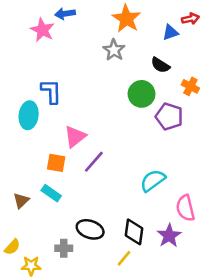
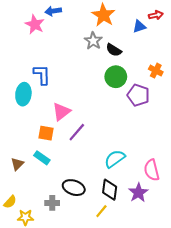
black semicircle: (160, 65) -> (114, 50), moved
cyan semicircle: (153, 180) -> (115, 159), moved

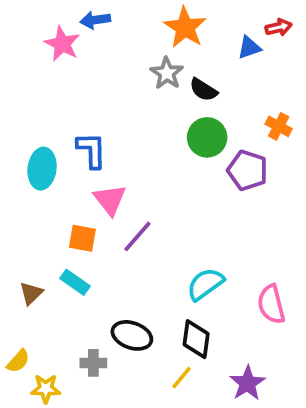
blue L-shape: (42, 75) -> (92, 150), moved
pink triangle: (61, 112) -> (110, 200), turned -30
purple star: (138, 193) -> (247, 383), moved

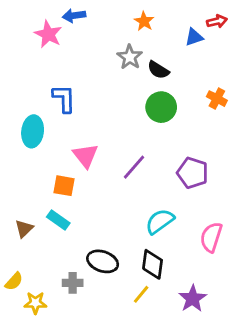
orange star: (185, 27) -> (144, 21), size x0.6
blue L-shape: (92, 150) -> (64, 99), moved
purple pentagon: (247, 170) -> (193, 173), moved
purple line: (137, 236) -> (134, 167), moved
pink semicircle: (271, 304) -> (211, 237), turned 32

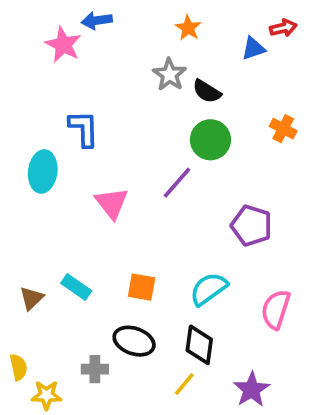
purple line: (134, 167) -> (177, 183), moved
orange square: (64, 186) -> (142, 287), moved
yellow semicircle: (14, 281) -> (19, 367), turned -54

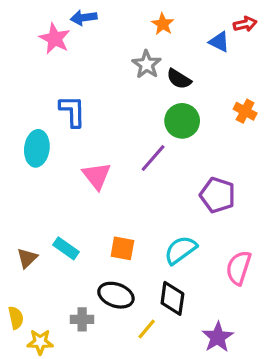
blue triangle: (253, 48) -> (219, 42), turned 45
yellow line: (184, 384) -> (147, 329), moved

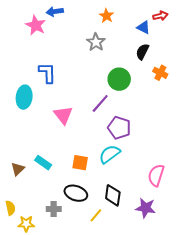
black semicircle: (179, 79) -> (142, 52), moved, turned 84
purple pentagon: (218, 195) -> (119, 128), moved
cyan semicircle: (180, 250) -> (110, 154), moved
purple star: (218, 337) -> (146, 208), moved, turned -30

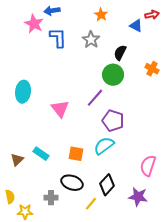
black semicircle: (142, 52) -> (120, 53), moved
blue L-shape: (47, 73) -> (58, 38), moved
black diamond: (113, 195) -> (107, 185), turned 35

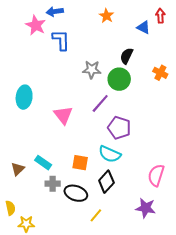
red arrow: (152, 15) -> (160, 16), turned -80
gray star: (91, 40) -> (92, 70), moved, turned -30
cyan semicircle: (104, 146) -> (110, 154), turned -120
black diamond: (107, 185) -> (106, 182), moved
gray cross: (51, 198) -> (53, 184), moved

